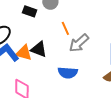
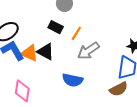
black rectangle: (30, 11) -> (56, 27), moved
orange line: (65, 28) -> (76, 33), turned 48

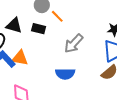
orange line: (76, 33) -> (57, 16), moved, turned -64
black triangle: (46, 52) -> (14, 26), moved

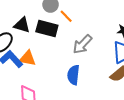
black rectangle: (39, 29) -> (47, 29), size x1.5
blue semicircle: (65, 74) -> (73, 75), turned 96

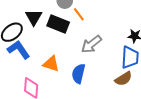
black triangle: (22, 25) -> (34, 17), turned 36
orange triangle: (28, 58) -> (51, 64), moved

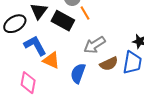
blue L-shape: (19, 50) -> (35, 45), moved
brown semicircle: (123, 79) -> (109, 64), moved

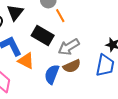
black rectangle: (63, 21) -> (43, 35), moved
brown semicircle: (109, 64) -> (72, 66), moved

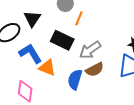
orange line: (60, 16) -> (79, 18), turned 56

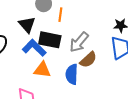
black triangle: (32, 19) -> (27, 25), moved
blue L-shape: (30, 53) -> (34, 48), moved

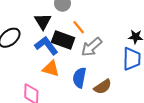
orange line: (60, 15) -> (79, 27), moved, turned -56
brown semicircle: (88, 60) -> (103, 87), moved

